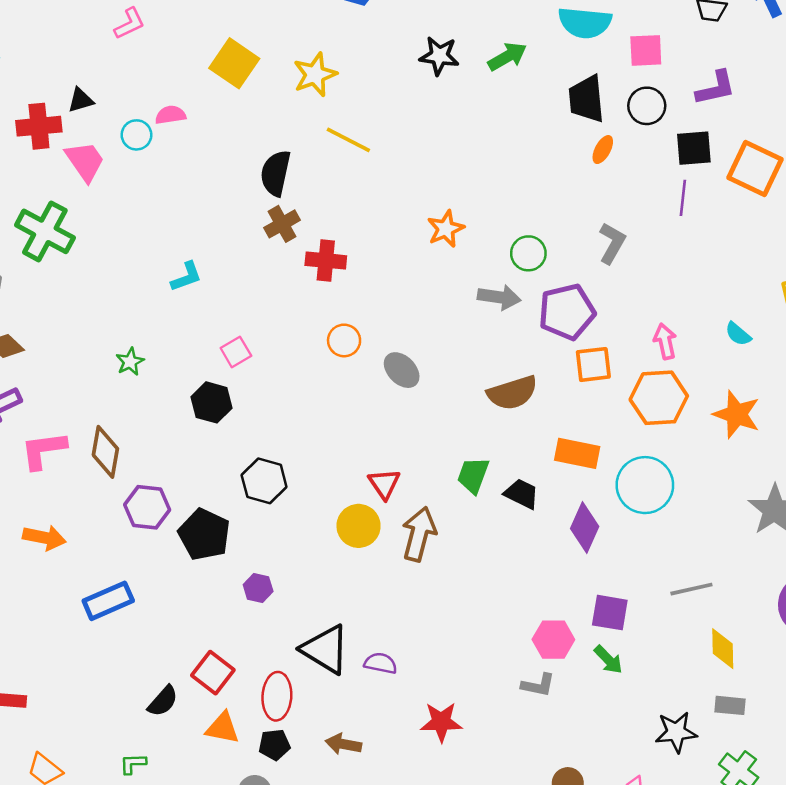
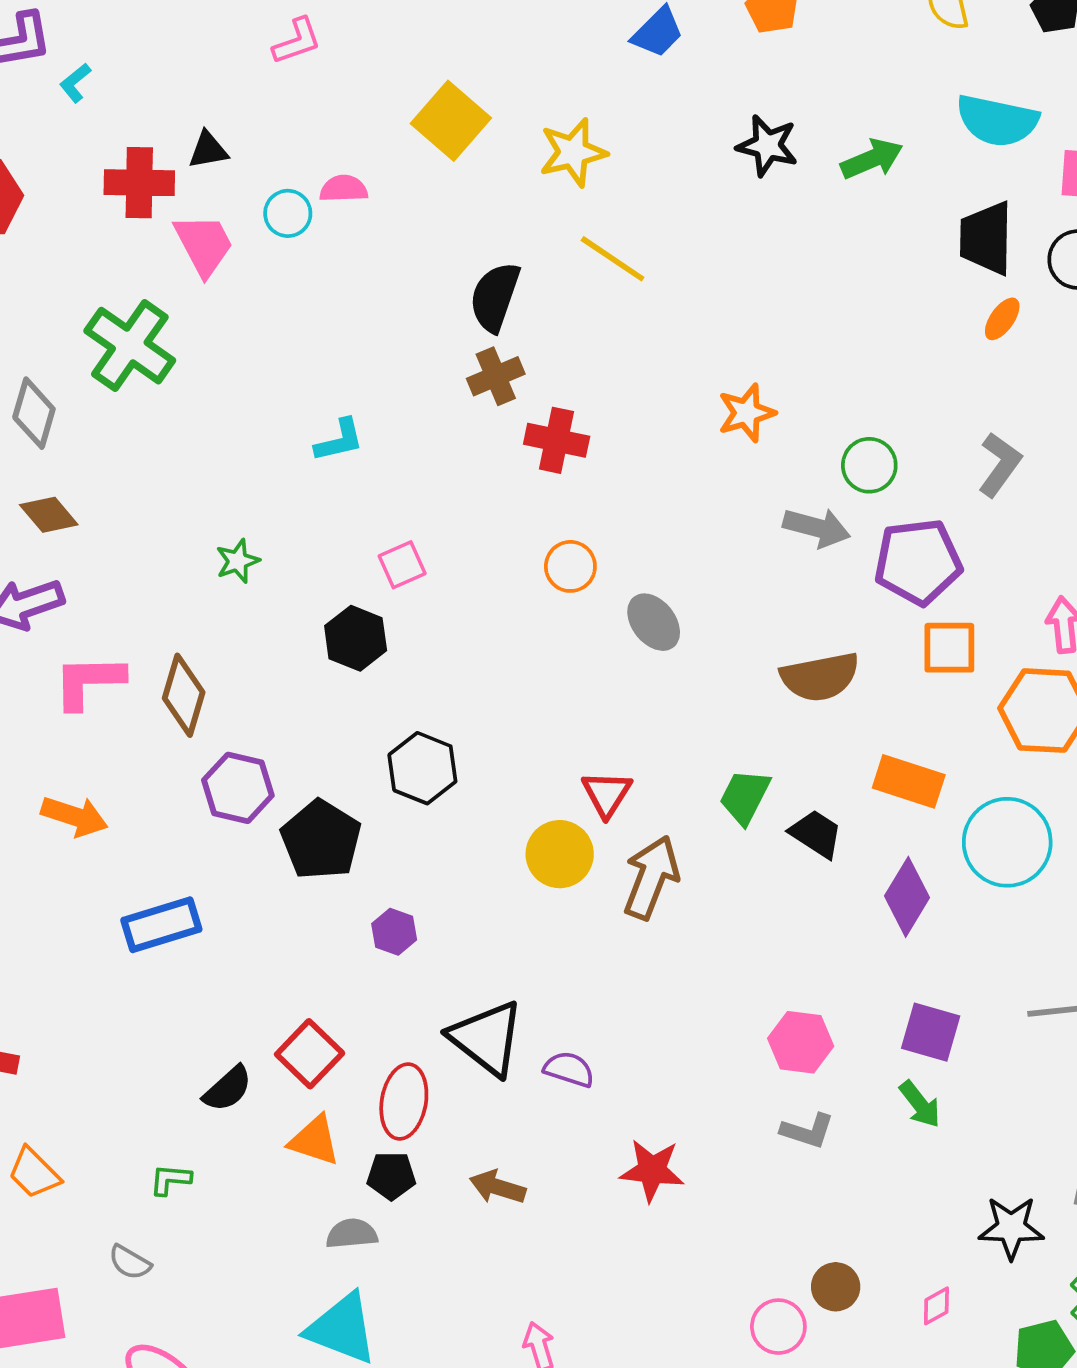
pink hexagon: (553, 640) -> (801, 1042), moved

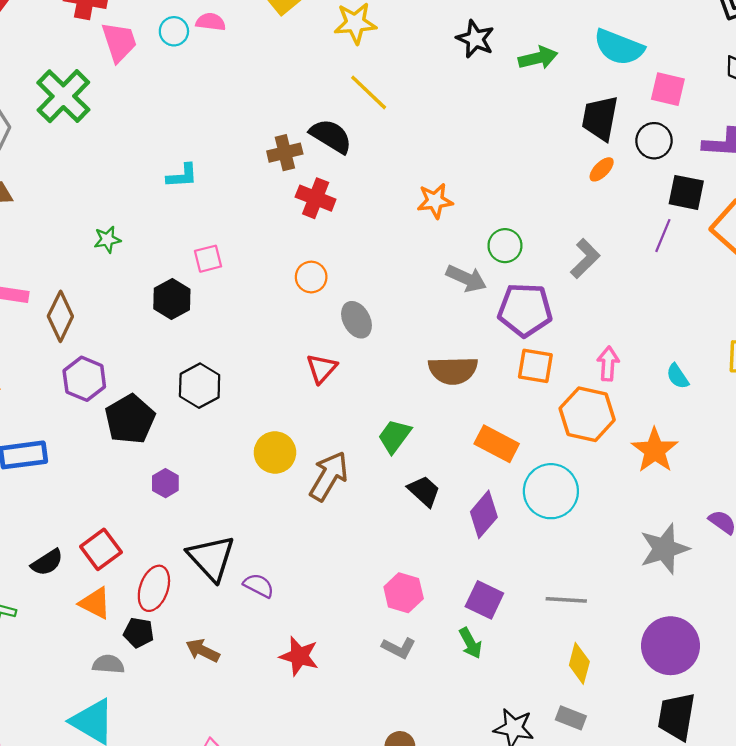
black semicircle: (495, 297) -> (331, 136), moved, turned 93
red triangle: (607, 794) -> (322, 369), moved
black trapezoid: (816, 834) -> (424, 491), moved

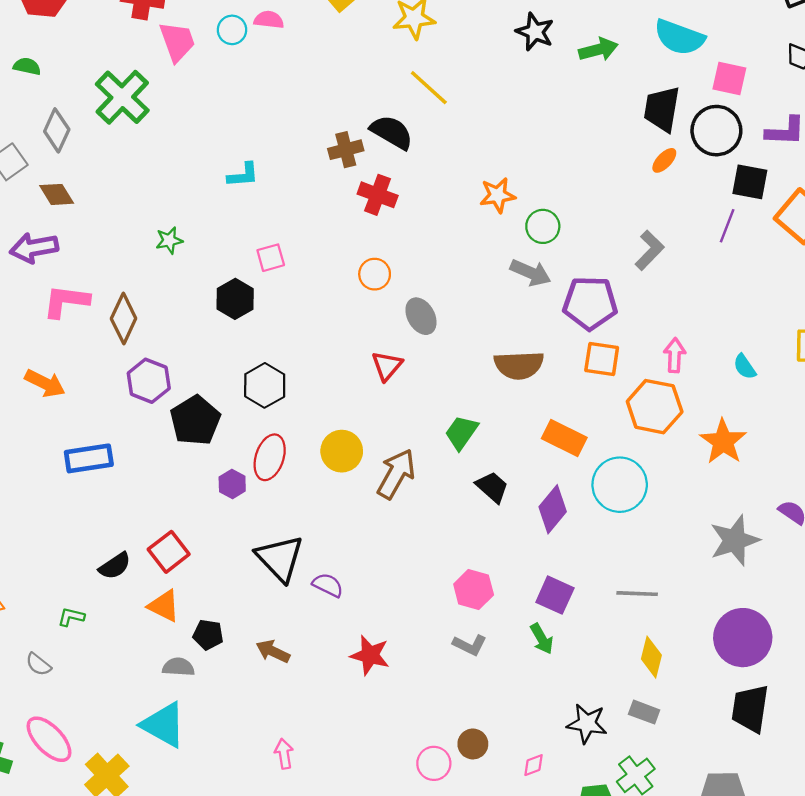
black circle: (654, 141) -> (716, 131), size x1.4
green circle: (505, 246) -> (543, 226), moved
red ellipse: (154, 588) -> (270, 457), moved

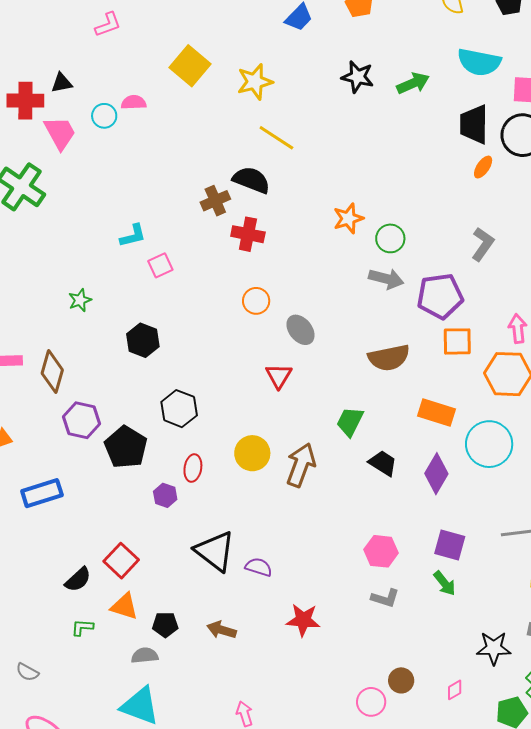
pink square: (271, 258) -> (160, 265), moved
red ellipse: (270, 457) -> (193, 468), size x0.7
green L-shape: (71, 617) -> (82, 627), moved

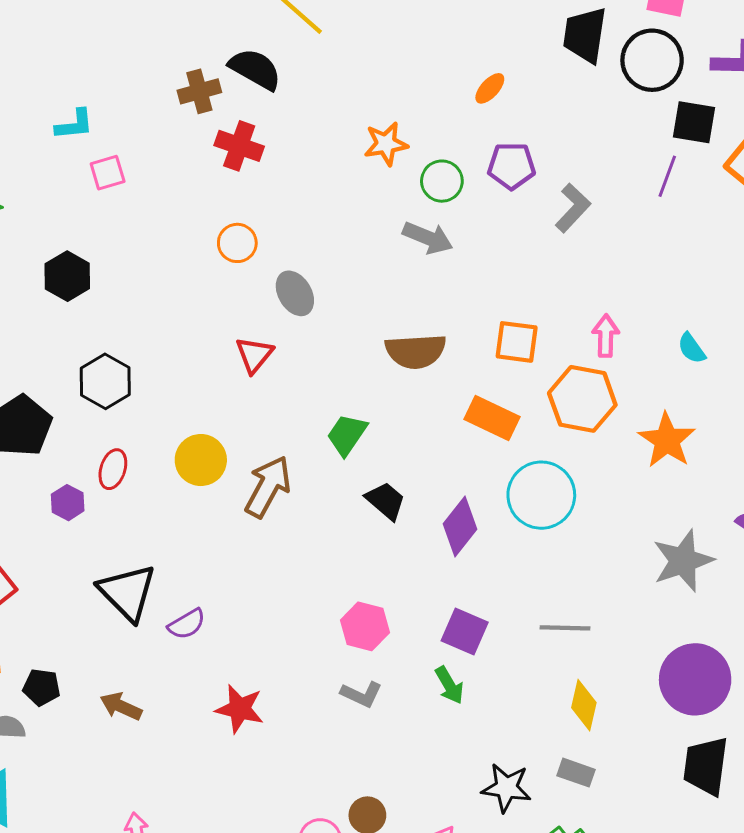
orange ellipse: (483, 167) -> (490, 88), moved
purple pentagon: (440, 296) -> (512, 166), moved, size x0.7
orange rectangle: (437, 412) -> (492, 418), moved
purple semicircle: (259, 567) -> (187, 624), turned 124

